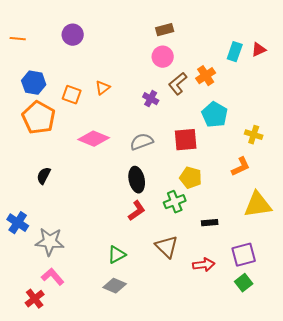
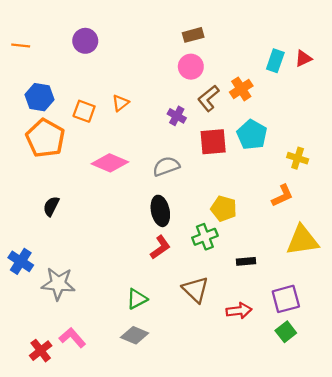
red square: (186, 140) -> (213, 142), moved
pink L-shape: (53, 277) -> (72, 338), moved

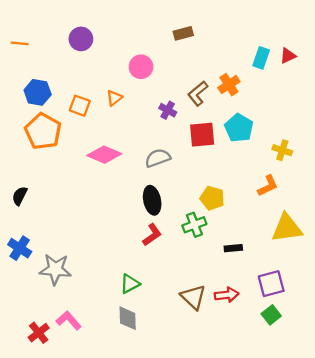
pink circle: (191, 67) -> (141, 67), moved
black semicircle: (51, 206) -> (20, 196), moved
brown triangle: (196, 290) -> (193, 297), moved
gray diamond: (135, 335) -> (128, 318), turned 65

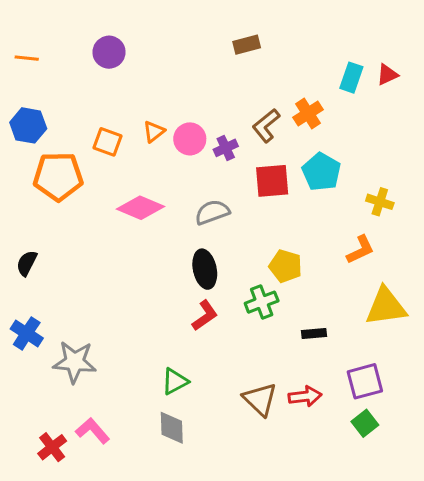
pink circle: (141, 67) -> (190, 139), moved
blue hexagon: (38, 92) -> (28, 125), moved
purple cross: (168, 110) -> (226, 148), turned 36
orange pentagon: (43, 131) -> (58, 176), turned -30

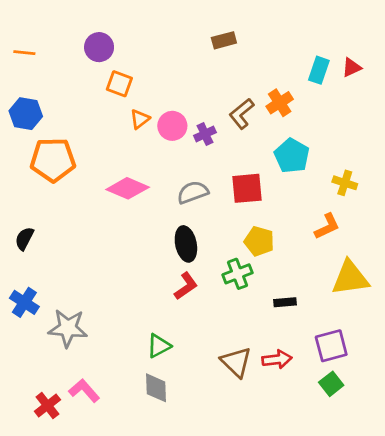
orange square: (107, 142) -> (119, 84), moved
red square: (272, 181) -> (247, 188), moved

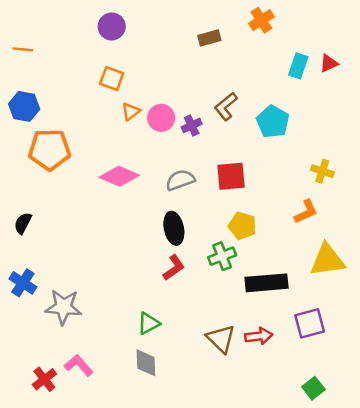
purple circle: (99, 47) -> (112, 26), moved
orange cross: (280, 103) -> (261, 20), moved
cyan pentagon: (292, 156) -> (273, 122), moved
black rectangle: (285, 302) -> (266, 283), size x2.0
green square: (331, 384) -> (313, 388), moved

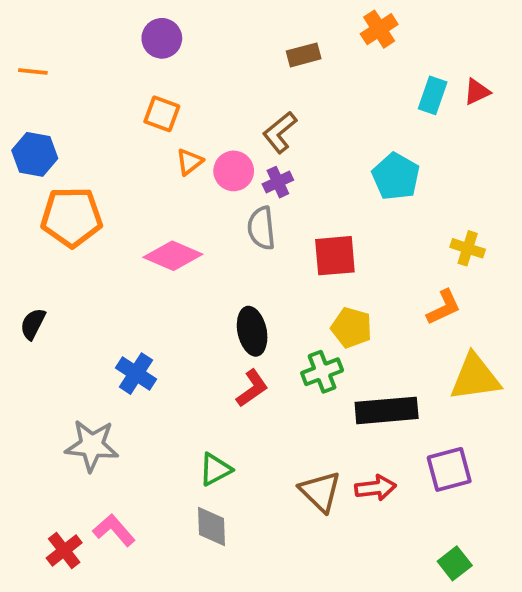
brown L-shape: (226, 106) -> (280, 132), moved
gray semicircle: (180, 180) -> (261, 228), moved, turned -76
blue cross: (23, 283) -> (136, 374), moved

